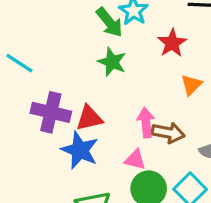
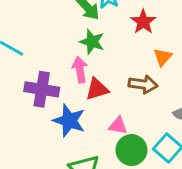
red triangle: (89, 118) -> (97, 89), moved
pink arrow: (146, 123) -> (80, 70), moved
brown arrow: (168, 133) -> (143, 84), moved

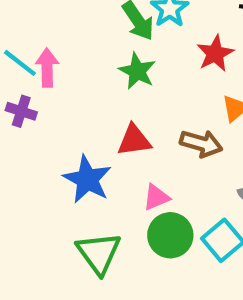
pink arrow: (80, 70) -> (47, 68), moved
purple cross: (42, 89) -> (21, 111), moved, size x0.6
pink triangle: (118, 126) -> (156, 197), turned -42

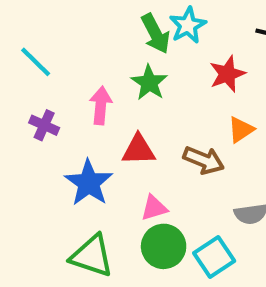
pink arrow: (47, 68) -> (101, 105), moved
purple cross: (21, 111) -> (44, 125), moved
green triangle: (99, 253) -> (92, 256), turned -42

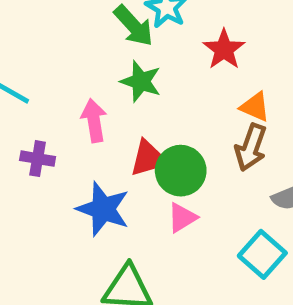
orange triangle: (241, 130) -> (255, 107), turned -48
brown arrow: (204, 160) -> (251, 147), moved, turned 102
green circle: (164, 246) -> (181, 171), moved

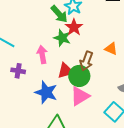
red star: (224, 49) -> (74, 27), moved
brown arrow: (251, 147) -> (86, 61), moved
pink triangle: (182, 218) -> (80, 96), size x1.5

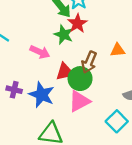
orange triangle: (111, 49) -> (118, 50), turned -32
pink arrow: (42, 55) -> (40, 52), turned 120
purple cross: (18, 71) -> (14, 90), moved

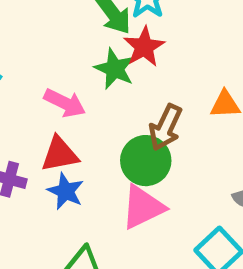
red triangle: (65, 72) -> (60, 154), moved
blue star: (42, 95) -> (66, 191), size x0.7

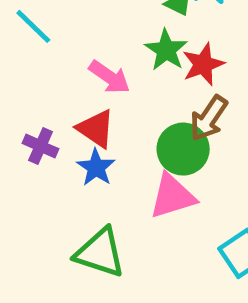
red star: (144, 47) -> (203, 64), moved
red triangle: (60, 154) -> (96, 129), turned 36

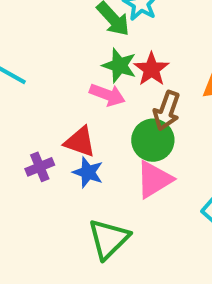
pink arrow: (110, 77) -> (107, 95), moved
purple cross: (40, 146) -> (40, 167), turned -32
green triangle: (100, 253) -> (109, 239), turned -48

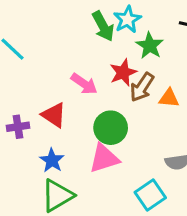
green star: (119, 66) -> (150, 46), moved
brown arrow: (167, 111) -> (142, 87), moved
blue star: (88, 172) -> (52, 160), moved

